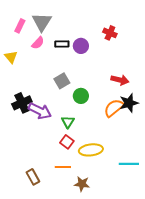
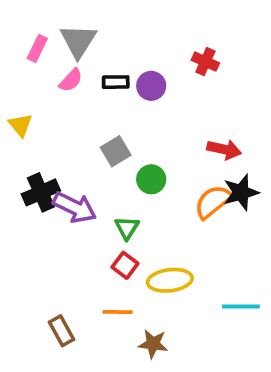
yellow triangle: (11, 57) -> (20, 125), moved

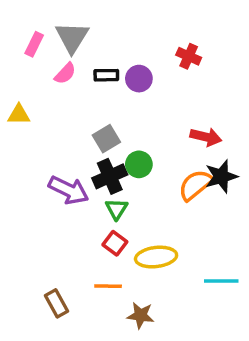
yellow triangle: (20, 125) -> (19, 115), turned -50
black cross: (41, 192) -> (110, 176), moved

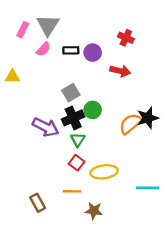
red arrow: (206, 137) -> (120, 71), moved

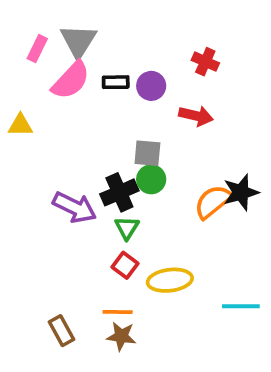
pink semicircle: (43, 49) -> (71, 80), size x1.6
gray square: (71, 93) -> (147, 153), moved, turned 36
brown star: (94, 211) -> (121, 336), moved

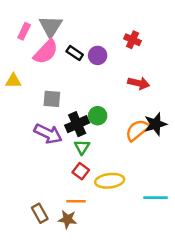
black rectangle: (116, 82) -> (75, 53), turned 35
red arrow: (196, 116) -> (139, 83), moved
gray square: (147, 153) -> (52, 99), moved
brown star: (121, 336) -> (67, 219), moved

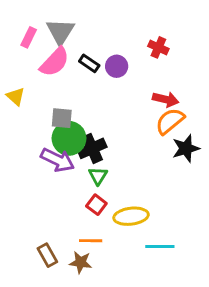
yellow triangle: (13, 81) -> (16, 97), turned 42
green circle: (98, 116) -> (69, 138), moved, size x1.5
orange semicircle: (137, 130) -> (170, 121), moved
cyan line: (155, 198) -> (160, 246), moved

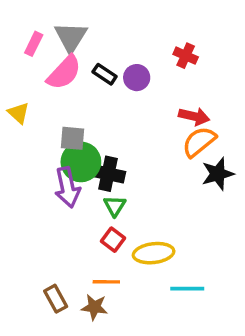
black cross: (92, 148) -> (108, 174), turned 36
purple arrow: (57, 160) -> (67, 187), turned 52

